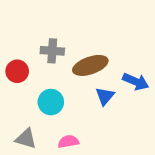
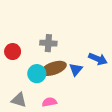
gray cross: (52, 51) -> (48, 43), moved
brown ellipse: (90, 65) -> (54, 68), moved

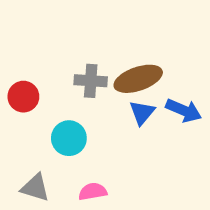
brown ellipse: (54, 68) -> (138, 79), moved
blue triangle: (76, 69) -> (142, 112), moved

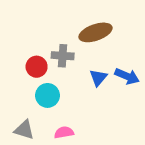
brown ellipse: (138, 79) -> (95, 32), moved
red circle: (23, 97) -> (37, 67), moved

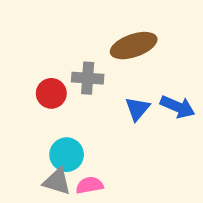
cyan circle: (47, 95) -> (67, 155), moved
gray triangle: (24, 130) -> (57, 181), moved

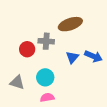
cyan circle: (67, 155) -> (45, 77), moved
gray triangle: (57, 181) -> (17, 82), moved

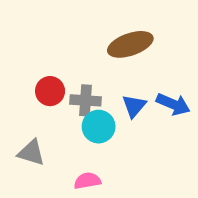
gray cross: (46, 41) -> (85, 100), moved
cyan circle: (45, 77) -> (99, 127), moved

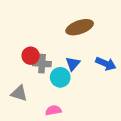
gray cross: (85, 100) -> (42, 64), moved
blue triangle: (134, 106) -> (73, 64), moved

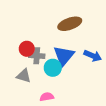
blue triangle: (73, 64) -> (64, 56), size x1.6
gray triangle: (19, 93) -> (24, 76), moved

